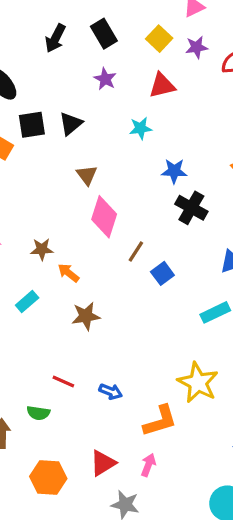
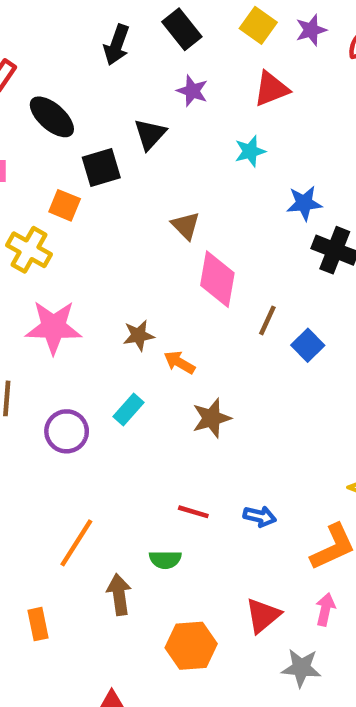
black triangle: (71, 124) -> (150, 134), moved

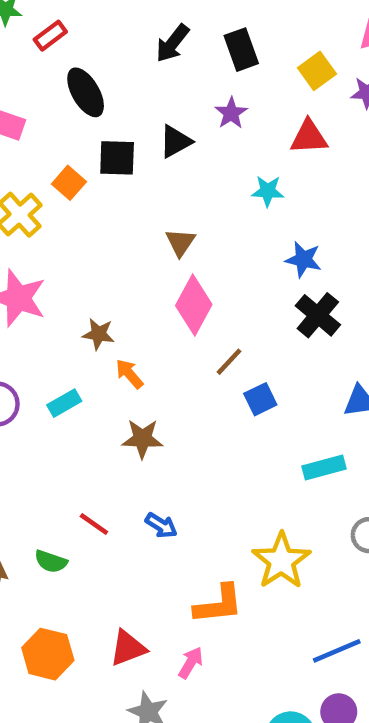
blue arrow: (260, 516) -> (161, 525), moved

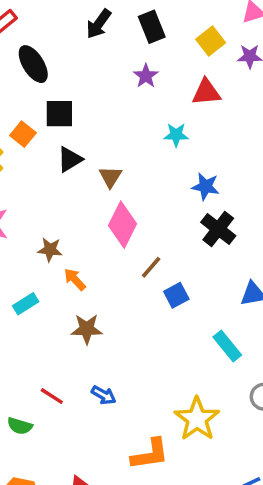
black triangle: (175, 142) -> (70, 159), moved
cyan rectangle: (324, 467) -> (227, 346), turned 68

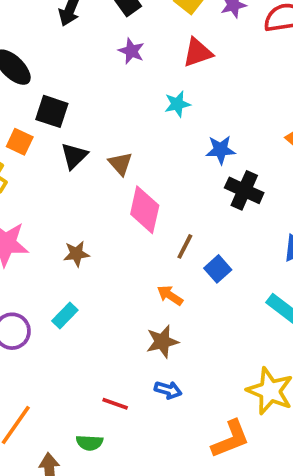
black square: (59, 114) -> (52, 111), turned 32
orange arrow: (75, 279) -> (170, 295), moved
brown star: (87, 329) -> (162, 342), moved

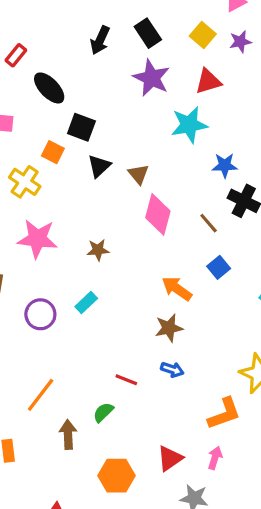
purple star: (131, 51) -> (152, 78), size x1.6
cyan star: (177, 104) -> (189, 125), size x1.6
brown line: (185, 246) -> (209, 223), moved, turned -70
orange arrow: (170, 295) -> (177, 289), size x1.4
green semicircle: (89, 443) -> (103, 412), turned 130

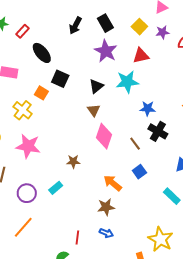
black triangle: (99, 166) -> (96, 86), moved
brown star: (98, 250) -> (73, 162), moved
red line: (126, 380) -> (77, 237), turned 72
orange line: (41, 395) -> (23, 227), moved

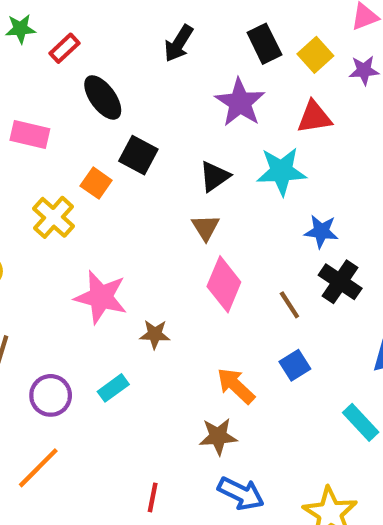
black rectangle: (105, 23) -> (264, 44), moved
pink star: (28, 146) -> (101, 297), moved
blue arrow: (106, 233) -> (241, 493), moved, size x1.5

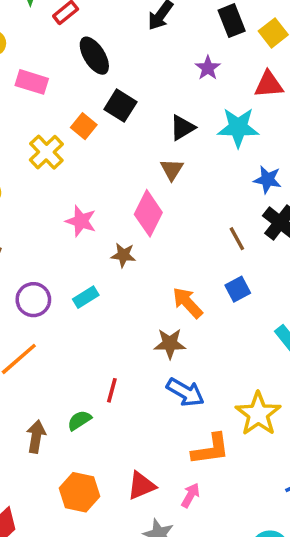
purple star: (240, 103) -> (208, 68), size x0.6
pink diamond: (224, 284) -> (148, 213), moved
pink star: (101, 297) -> (81, 221), size x0.7

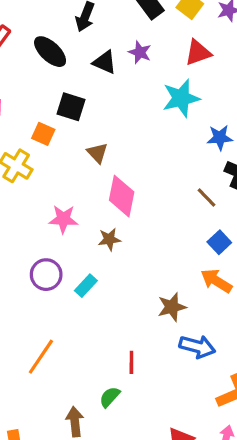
black ellipse: (94, 56) -> (50, 52), moved
black triangle: (182, 128) -> (105, 62), moved, turned -50
brown triangle: (172, 169) -> (97, 153), moved
purple circle: (33, 300) -> (46, 275), moved
orange arrow: (188, 303) -> (216, 281), moved

